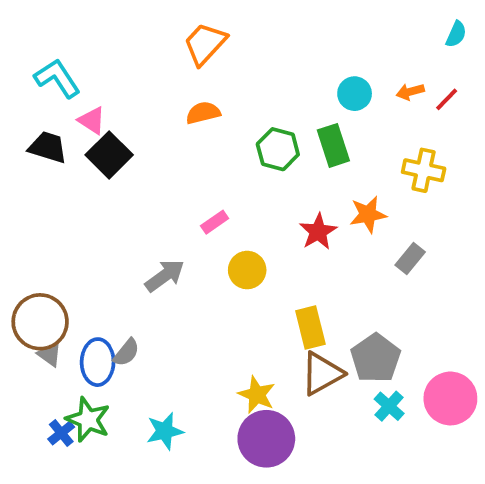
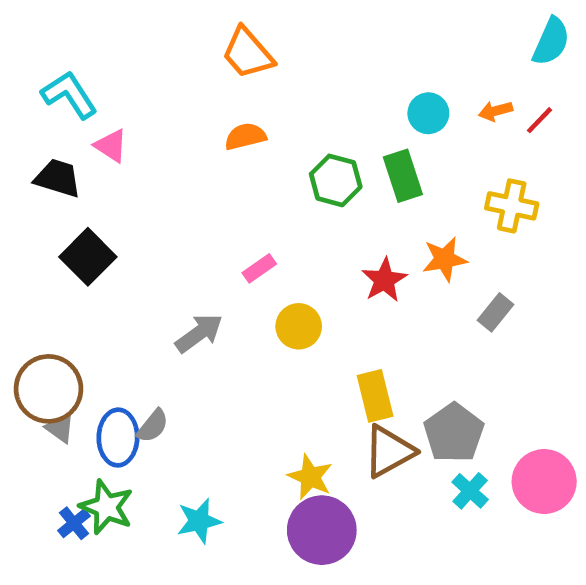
cyan semicircle: (456, 34) -> (551, 41), size x1.5
orange trapezoid: (205, 44) -> (248, 53), turned -84
black square: (109, 155) -> (88, 257), moved

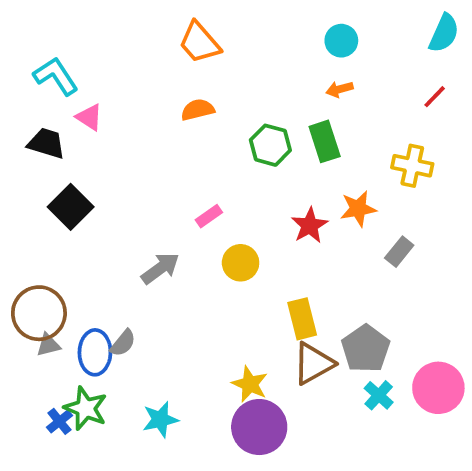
orange arrow: (495, 111) -> (339, 89), moved
cyan circle: (428, 113) -> (341, 41), moved
gray triangle: (60, 428) -> (48, 345), turned -50

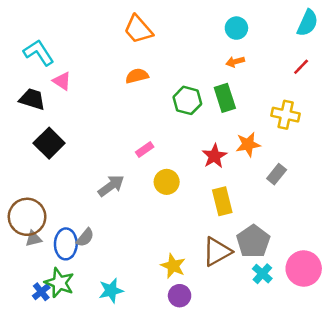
yellow rectangle: (302, 319) -> (222, 201), moved
purple circle: (259, 427) -> (180, 296), size x0.6

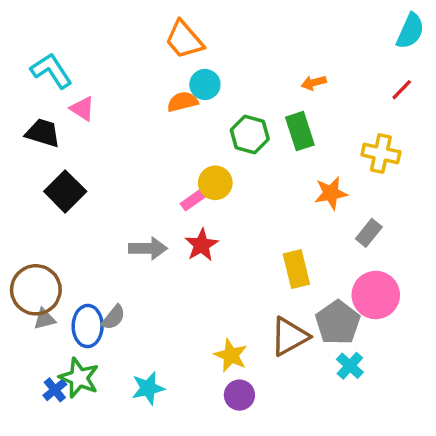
cyan circle: (236, 28) -> (205, 84), moved
red star: (214, 156) -> (201, 245), moved
yellow circle: (167, 182) -> (215, 183), moved
gray arrow: (111, 186) -> (148, 248), turned 36
pink circle: (304, 268) -> (376, 295), moved

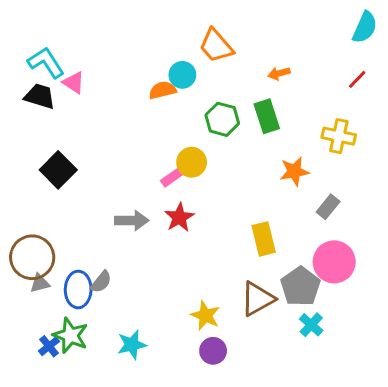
orange trapezoid: (184, 40) -> (216, 46), moved
pink triangle: (82, 109) -> (74, 83), moved
black trapezoid: (43, 133) -> (40, 96), moved

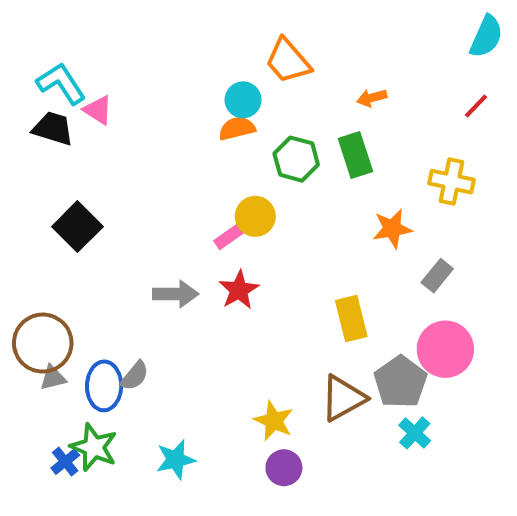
orange semicircle: (162, 90) -> (237, 128), moved

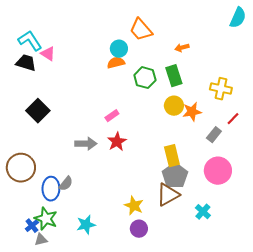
red line: (476, 106) -> (233, 119), moved
yellow circle: (255, 216) -> (174, 106), moved
gray triangle: (53, 378) -> (41, 240), moved
gray pentagon: (400, 382) -> (175, 176), moved

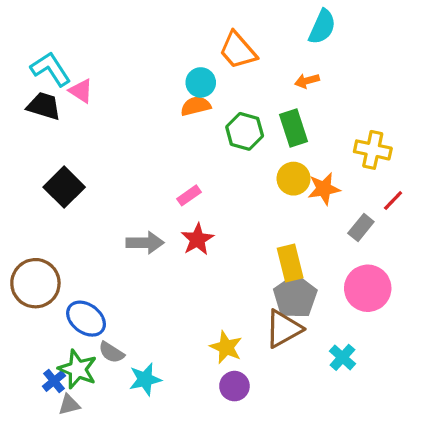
cyan semicircle: (238, 18) -> (322, 27), moved
gray semicircle: (66, 184) -> (111, 352), moved, turned 84
blue ellipse: (51, 189) -> (86, 319), turned -55

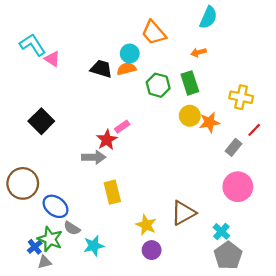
black trapezoid: (44, 106) -> (101, 69), moved
red star: (197, 239) -> (107, 140), moved
yellow rectangle: (290, 263) -> (112, 192), moved
gray pentagon: (295, 297) -> (228, 255), moved

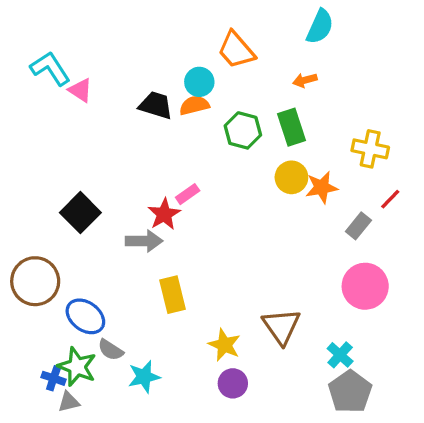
black square: (41, 121) -> (80, 213), moved
brown triangle: (183, 213) -> (281, 326), turned -36
blue cross: (35, 247) -> (54, 378), turned -32

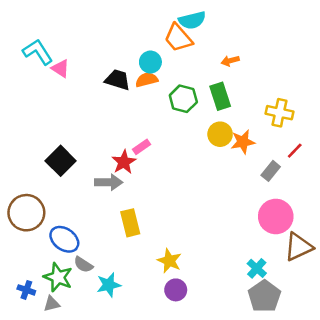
cyan semicircle: (320, 27) -> (192, 20), moved, turned 52
brown triangle: (281, 326) -> (299, 247), moved, turned 40
blue cross: (54, 378) -> (26, 290), moved

